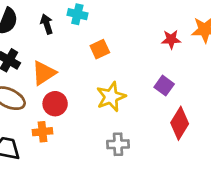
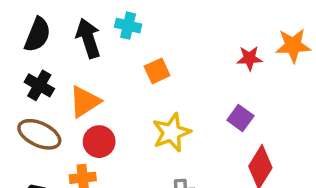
black arrow: (47, 24) -> (88, 38), size x1.5

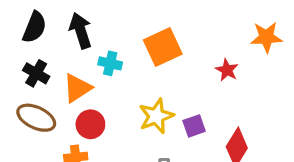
cyan cross: (128, 26) -> (110, 63), moved
red star: (250, 58) -> (227, 70), moved, turned 30
orange square: (157, 71) -> (163, 47), moved, size x1.6
purple square: (240, 118) -> (194, 126), moved, turned 35

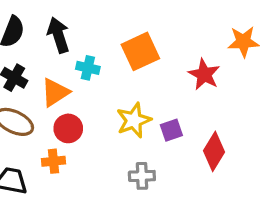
red star: (227, 70) -> (204, 74), size x1.4

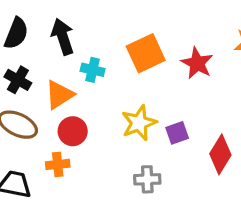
red star: (204, 74) -> (197, 63), moved

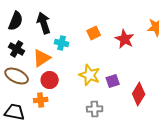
orange square: (146, 53) -> (94, 33), size x0.6
yellow star: (139, 123) -> (90, 75), turned -30

